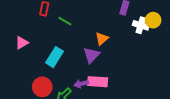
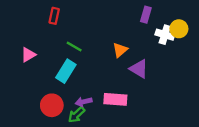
green line: (65, 21) -> (74, 46), moved
purple triangle: (91, 55) -> (139, 69), moved, turned -42
purple arrow: (81, 84) -> (84, 102), moved

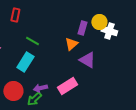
purple rectangle: (146, 15) -> (82, 28), moved
yellow circle: (179, 29) -> (99, 22), moved
pink rectangle: (115, 99) -> (67, 86), turned -36

